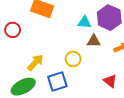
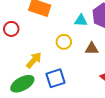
brown triangle: (94, 41) -> (92, 49), moved
yellow circle: (73, 59) -> (64, 42), moved

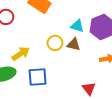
brown triangle: (92, 49) -> (74, 44), moved

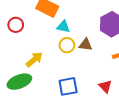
cyan triangle: (77, 26) -> (63, 27), moved
blue square: (38, 77) -> (68, 86), moved

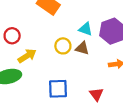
red circle: (16, 25) -> (12, 36), moved
cyan triangle: (63, 27) -> (85, 29), moved

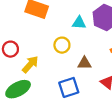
brown triangle: (82, 48) -> (84, 63), moved

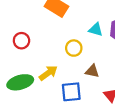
yellow arrow: (30, 64) -> (48, 73), moved

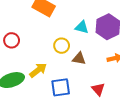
brown triangle: (92, 71) -> (79, 58), moved

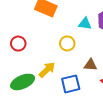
brown triangle: (79, 58) -> (91, 65), moved

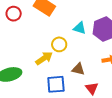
red circle: (18, 44) -> (14, 14), moved
yellow arrow: (47, 70) -> (44, 58), moved

